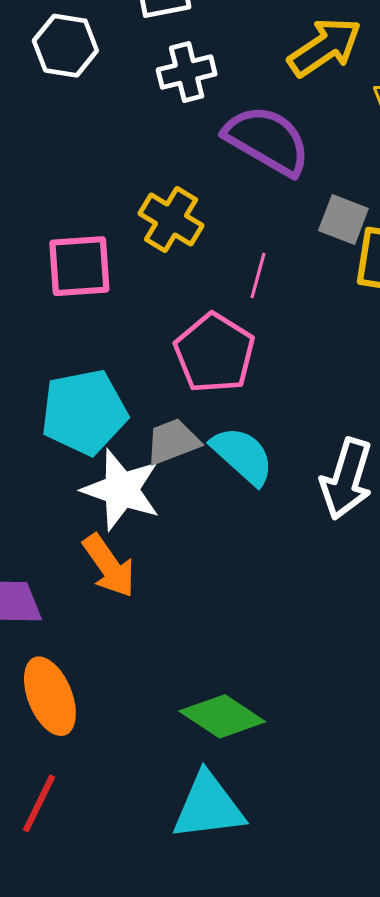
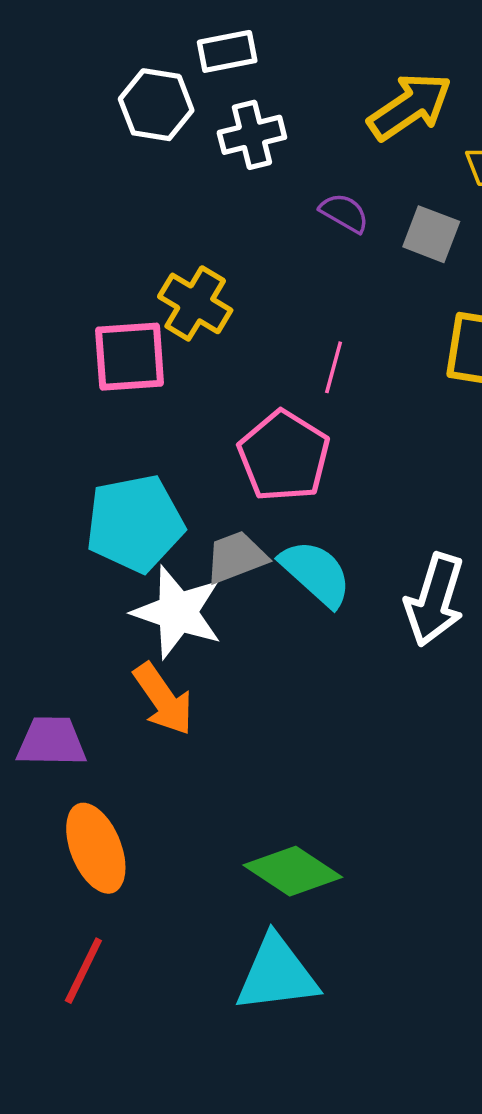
white hexagon: (65, 46) -> (156, 105), moved
purple semicircle: (267, 140) -> (344, 213), size x0.5
yellow cross: (171, 220) -> (195, 303), moved
gray square: (343, 220) -> (431, 234), moved

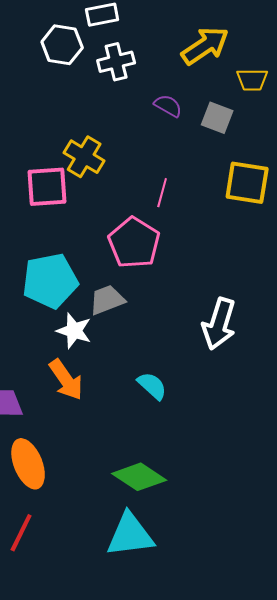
cyan semicircle: (316, 573) -> (152, 386), moved, size x0.7
white star: (177, 612) -> (74, 331), size x0.7

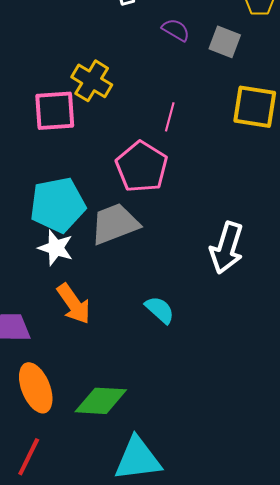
gray trapezoid: (107, 300) -> (115, 224), size x1.4
white star: (74, 331) -> (56, 248), moved
green diamond: (139, 477) -> (101, 401), moved, turned -30

